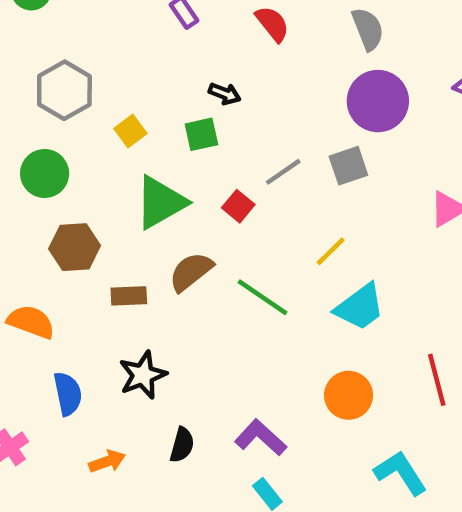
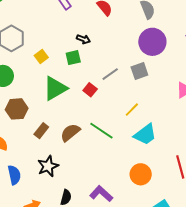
brown semicircle: (191, 272) -> (70, 133), moved
brown rectangle: (129, 296) -> (41, 131), turned -49

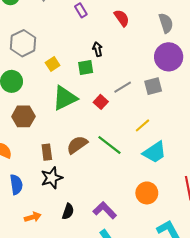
black arrow: (83, 39) -> (98, 49), turned -128
brown rectangle: (41, 131) -> (47, 152), moved, turned -49

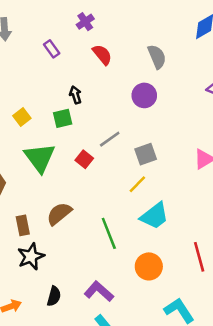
purple circle: (169, 57) -> (144, 95), moved, size x0.7
gray square: (153, 86) -> (146, 154), moved
green triangle: (65, 98) -> (40, 158), turned -36
green line: (109, 145) -> (109, 233), moved, turned 35

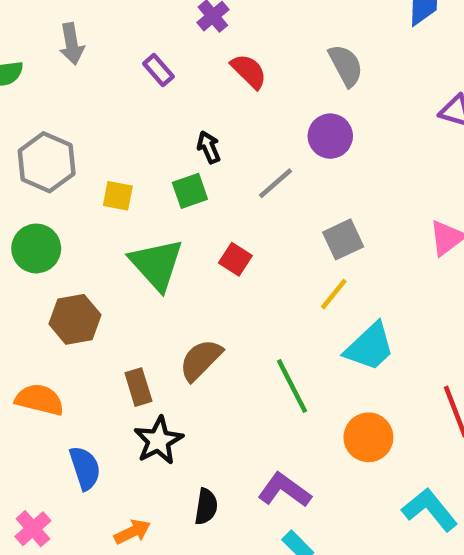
yellow square: (22, 117) -> (118, 196), turned -36
gray line: (110, 139) -> (276, 183), moved

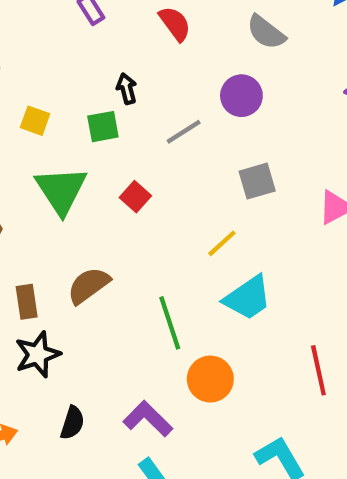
gray semicircle: (346, 65) -> (266, 32), turned 147
gray square: (343, 239) -> (257, 181), moved
orange circle: (368, 437) -> (210, 379), moved

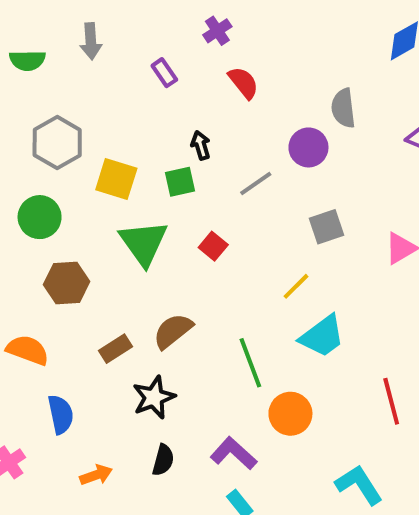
gray semicircle: (266, 32) -> (343, 108), moved, turned 48
yellow square: (35, 121) -> (116, 179), size x1.5
brown rectangle: (27, 302) -> (116, 349), turned 68
black star: (38, 354) -> (154, 397), moved

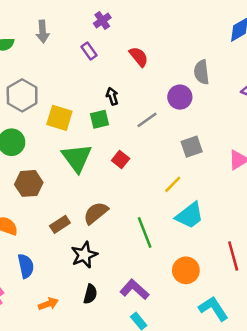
purple cross: (217, 31) -> (102, 20), moved
orange circle: (290, 414) -> (186, 270), moved

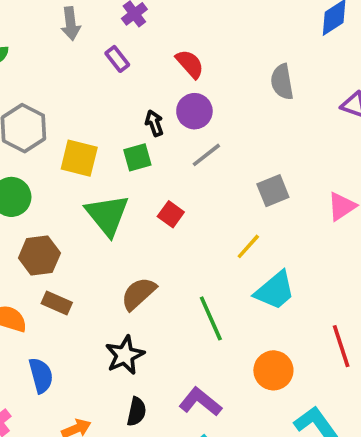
gray arrow: (43, 32) -> (71, 24), moved
purple circle: (180, 97) -> (194, 111), moved
brown rectangle: (60, 224) -> (57, 303), moved, turned 60

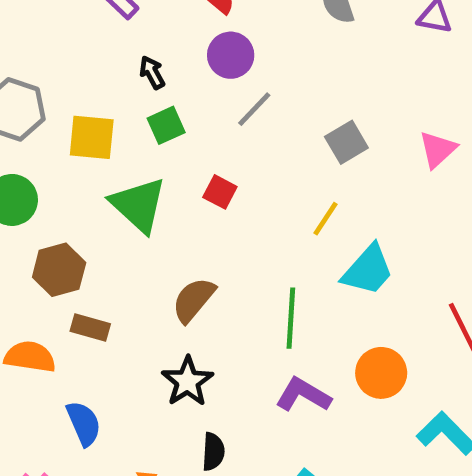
black arrow: (154, 123) -> (152, 73), moved
green line: (211, 318) -> (291, 318), turned 36
purple L-shape: (200, 402) -> (303, 395), moved

